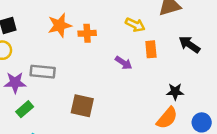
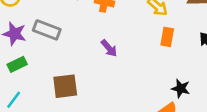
purple arrow: (124, 63) -> (109, 48), moved
brown square: (82, 106) -> (65, 86), moved, turned -35

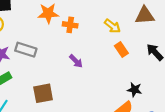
orange rectangle: (167, 37) -> (121, 50), turned -40

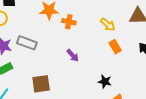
black star: (135, 90) -> (105, 82), moved

